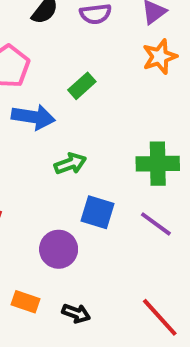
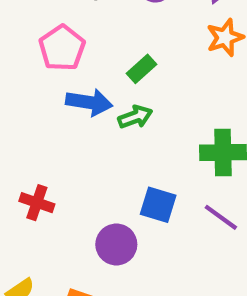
green arrow: (70, 164) -> (135, 117), moved

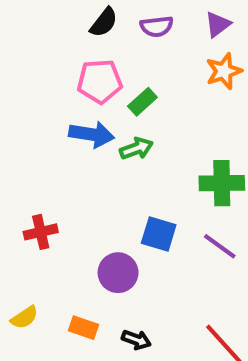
pink pentagon: (62, 48) -> (100, 81), moved, turned 30
red cross: (37, 203) -> (41, 232), turned -32

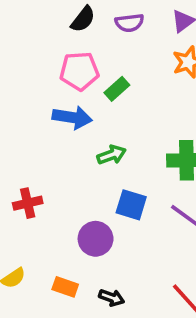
green arrow: (136, 149) -> (112, 155), moved

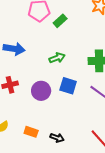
blue arrow: (72, 117) -> (14, 49), moved
purple circle: (96, 239) -> (41, 91), moved

